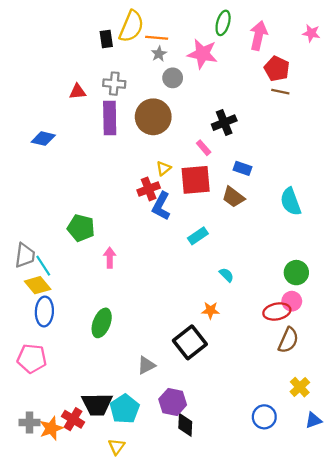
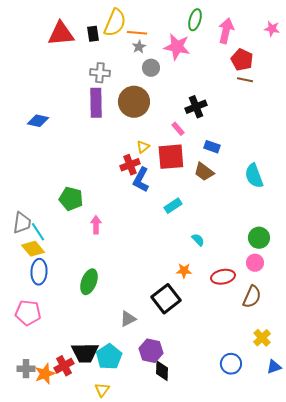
red triangle: (78, 92) -> (61, 34), moved, size x1.8
red ellipse: (277, 311) -> (223, 277), moved
red cross: (73, 419) -> (64, 366), turned 30

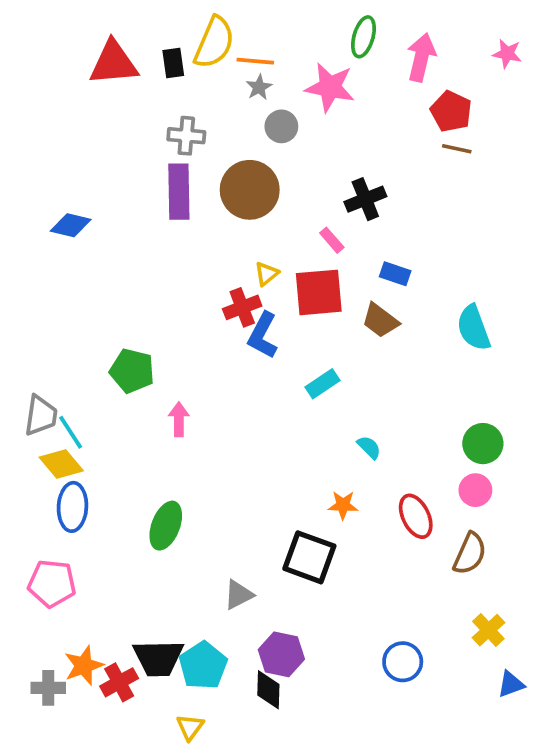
red ellipse: (223, 277) -> (416, 516), turned 75
black square: (166, 299) -> (309, 557), turned -32
blue circle: (231, 364) -> (403, 662), moved
black diamond: (162, 371) -> (268, 690), moved
orange star: (45, 374) -> (84, 666), moved

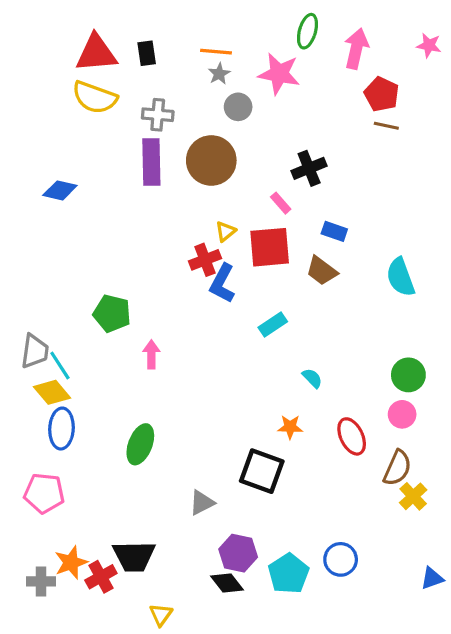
yellow semicircle: (214, 42) -> (95, 97), moved, turned 87
yellow cross: (488, 630) -> (413, 496), moved
cyan pentagon: (203, 666) -> (289, 574), moved
black diamond: (268, 690) -> (227, 583), turned -40

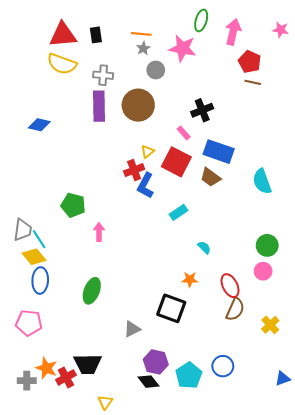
blue rectangle: (334, 231) -> (219, 152), size x1.8
red square: (270, 247) -> (176, 162), turned 32
brown semicircle: (397, 468) -> (235, 309), moved
orange star: (71, 563) -> (46, 368), turned -30

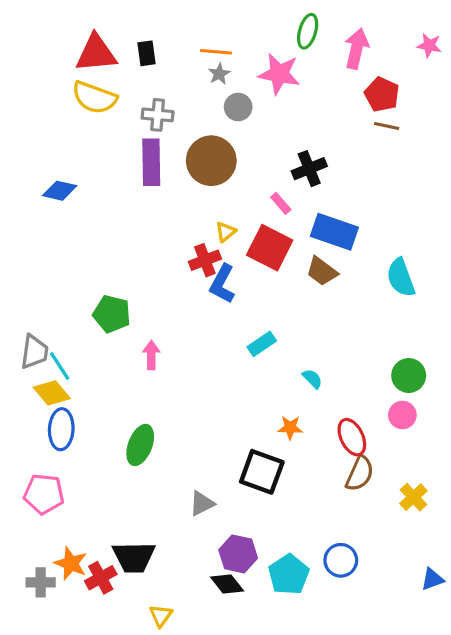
cyan rectangle: (178, 212) -> (262, 344), moved

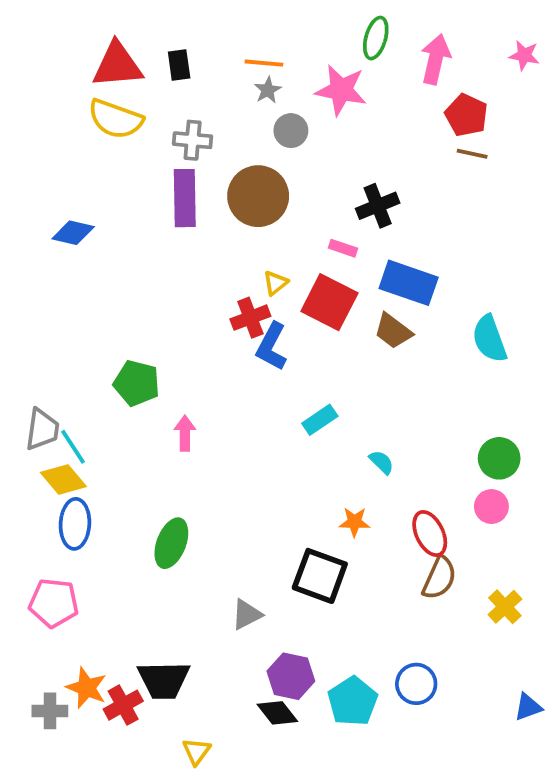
pink rectangle: (281, 203) -> (343, 248), turned -30

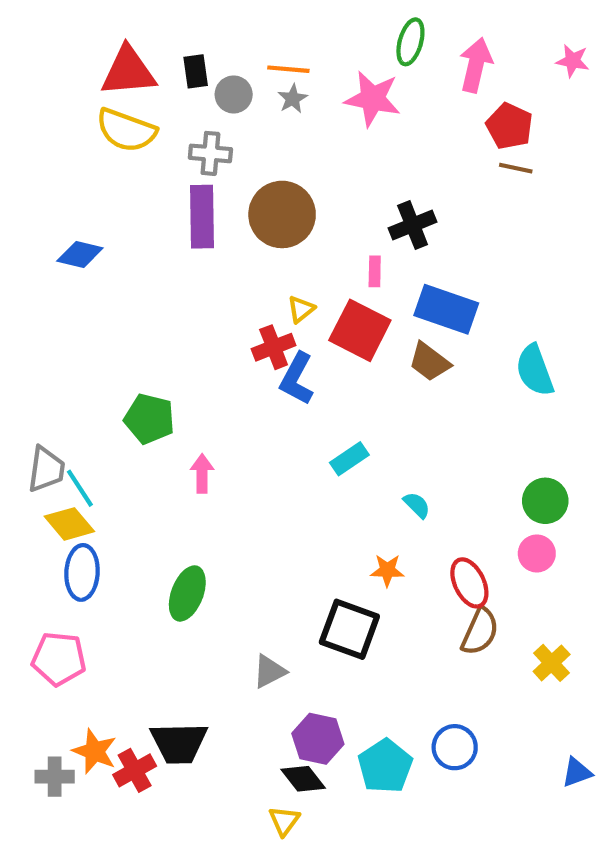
gray circle: (291, 131) -> (234, 94), moved
pink rectangle: (343, 248) -> (375, 271), turned 72
yellow triangle: (196, 751) -> (284, 821), moved

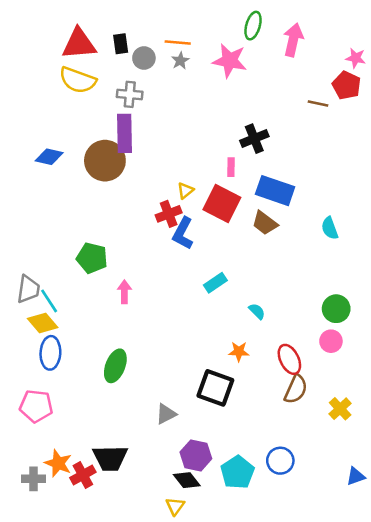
pink star: (573, 61) -> (356, 58), moved
red pentagon: (509, 126) -> (347, 85), moved
brown circle: (282, 214) -> (105, 161), moved
cyan semicircle: (535, 370) -> (330, 228), size x0.7

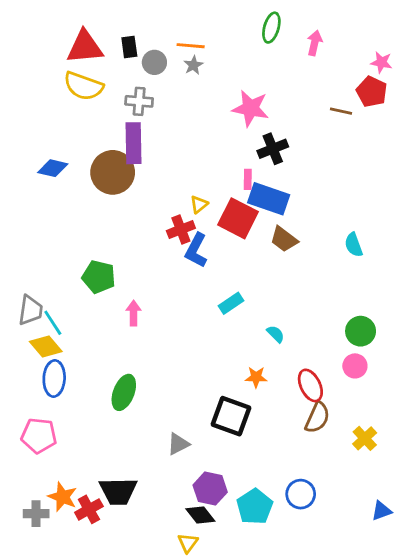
pink arrow: (293, 40) -> (315, 43), size x0.7
pink star: (230, 61) -> (251, 108), moved
blue rectangle: (275, 191) -> (269, 199), moved

